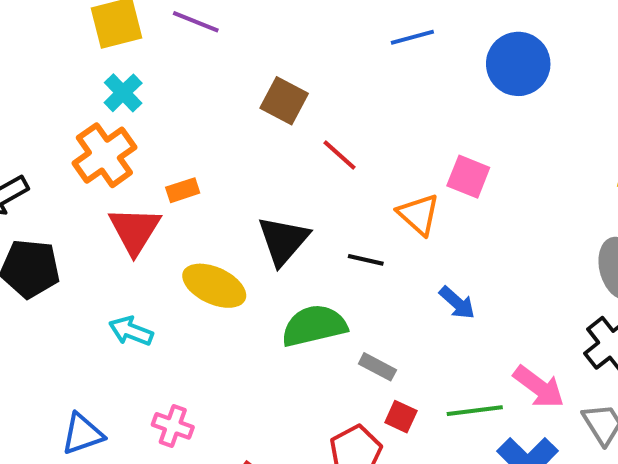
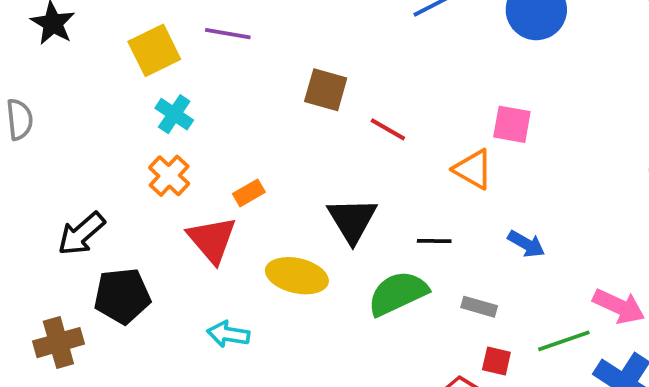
orange cross: (104, 155) -> (169, 176), size x0.7
black line: (366, 260) -> (434, 241), moved
gray rectangle: (377, 367) -> (479, 307), moved

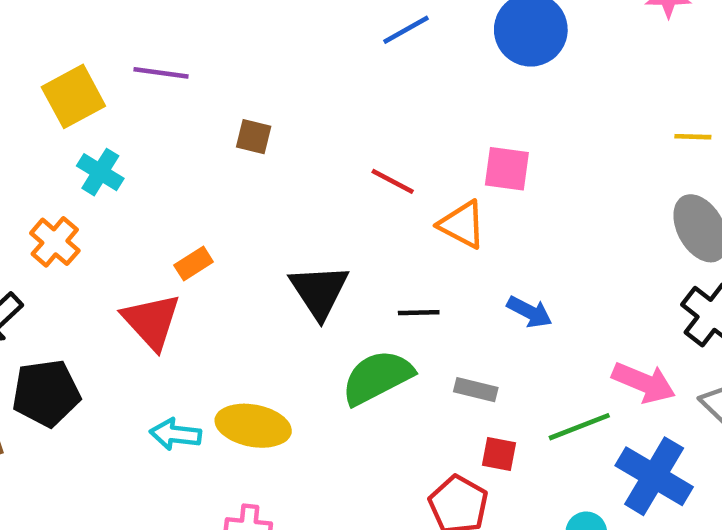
brown square: (326, 90) -> (254, 137), moved, size x0.7
red line: (388, 129) -> (393, 181), moved
orange cross: (169, 176) -> (55, 242), moved
yellow ellipse: (297, 276) -> (253, 426), moved

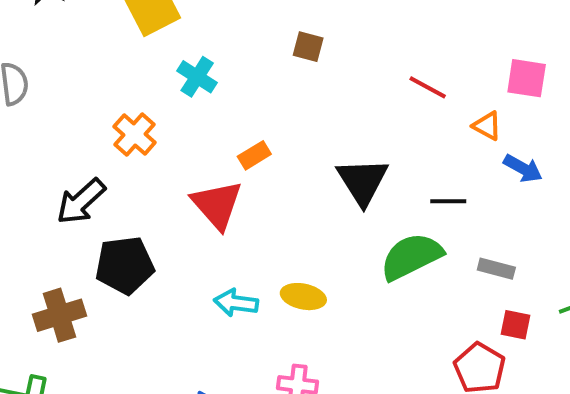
cyan cross: (100, 172) -> (197, 77), moved
orange triangle: (462, 225) -> (487, 126), size x0.7
blue arrow: (530, 312) -> (523, 168), moved
yellow ellipse: (253, 426) -> (303, 297), size x0.7

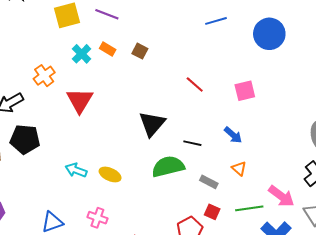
pink square: (527, 78) -> (245, 91), turned -35
orange triangle: (487, 126) -> (239, 168), moved
orange rectangle: (254, 155) -> (108, 49), moved, turned 49
red triangle: (217, 205) -> (80, 100), moved

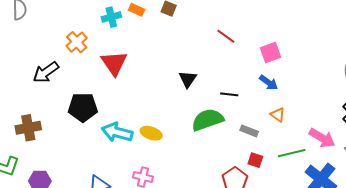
cyan cross: (82, 54) -> (111, 17), turned 36
pink square: (245, 91) -> (270, 53), moved
black triangle: (152, 124) -> (188, 79), size x0.7
black pentagon: (25, 139) -> (83, 107), moved
cyan arrow: (76, 170) -> (117, 132), size x1.4

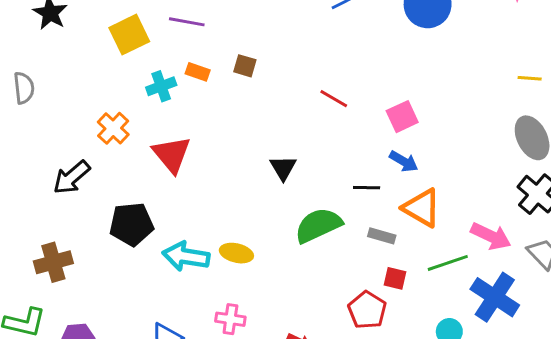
black line: (229, 94) -> (367, 188), moved
orange triangle: (278, 115) -> (422, 208), size x1.8

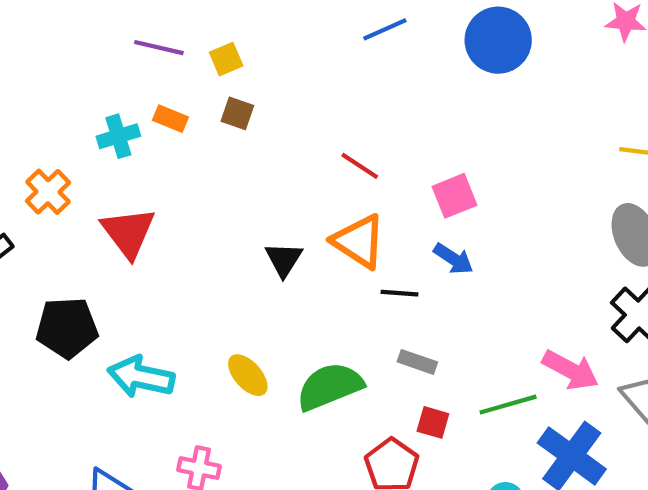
yellow square: (129, 35) -> (226, 59), moved, size x0.6
orange triangle: (422, 208) -> (359, 241), moved
green semicircle: (318, 225) -> (330, 386), moved
yellow ellipse: (236, 253) -> (248, 375), moved, turned 32

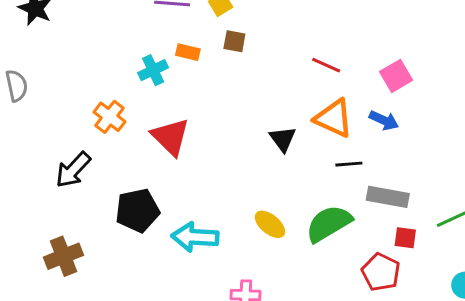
blue arrow: (453, 259) -> (384, 120), moved
black line: (399, 293) -> (349, 164), moved
gray rectangle: (417, 362) -> (388, 197), size x1.5

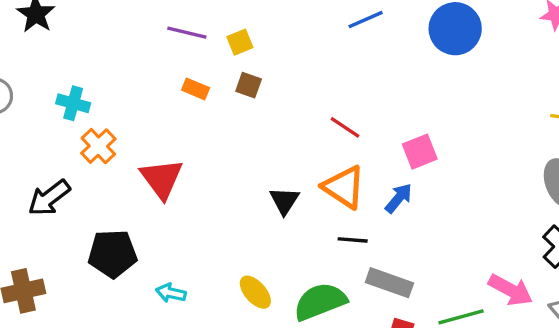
cyan cross: (153, 70) -> (73, 103), moved, turned 32
blue arrow: (384, 120) -> (399, 198), turned -84
cyan arrow: (195, 237) -> (171, 293), size x0.6

